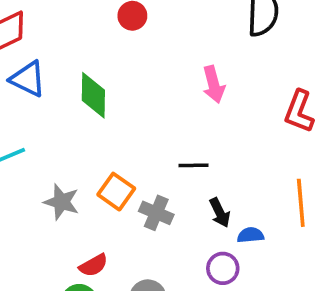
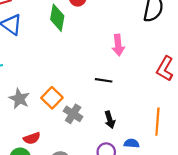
green diamond: (93, 95) -> (57, 18), moved
black line: (193, 165) -> (104, 80), moved
blue semicircle: (251, 235) -> (132, 143), moved

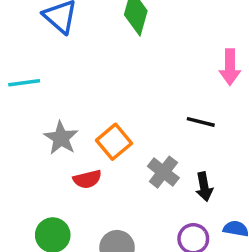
gray cross: (73, 114) -> (163, 172), moved
red semicircle: (32, 138) -> (87, 179), moved

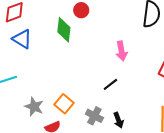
black line: (201, 122) -> (110, 84), turned -42

